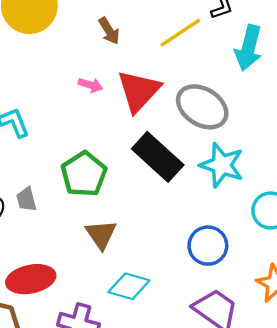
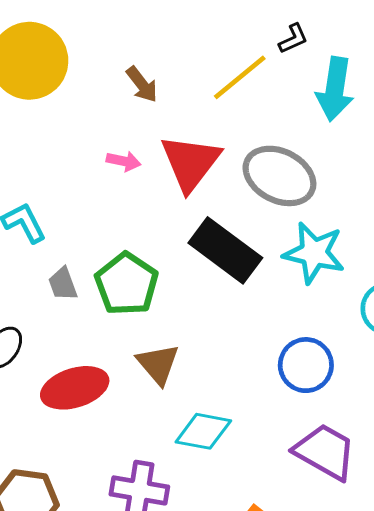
gray trapezoid: (26, 199) -> (63, 284), moved
red ellipse: (31, 279) -> (75, 388), moved

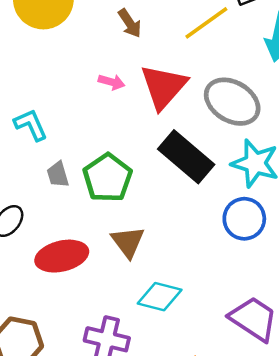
blue circle: (306, 365) -> (244, 219), moved

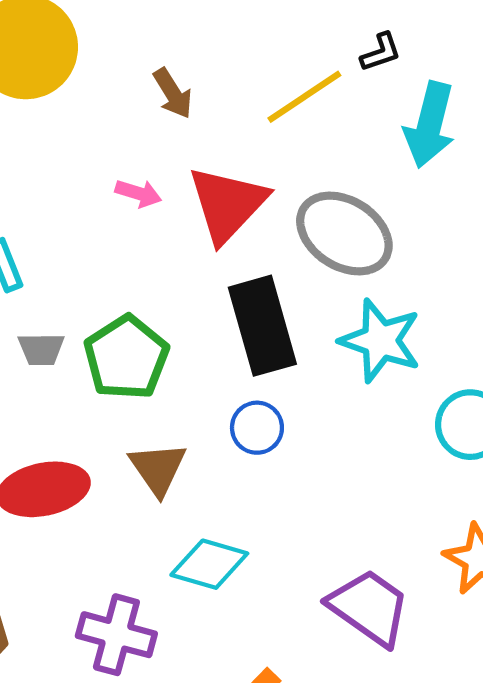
black rectangle: (186, 157) -> (262, 326), turned 32
gray trapezoid: (58, 174) -> (41, 349), turned -76
blue circle: (244, 219) -> (257, 428), moved, size x0.7

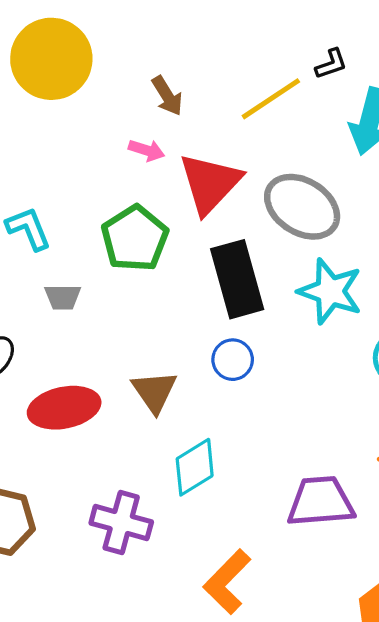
pink arrow: (138, 193) -> (147, 150), moved
green pentagon: (126, 357) -> (135, 238), moved
cyan diamond: (209, 564) -> (195, 467), turned -48
purple trapezoid: (369, 607) -> (321, 502), turned -40

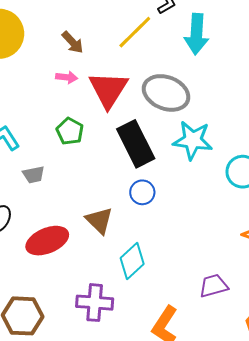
green pentagon: (135, 238) -> (70, 131), size x0.7
purple trapezoid: (321, 502) -> (214, 286), moved, size x0.7

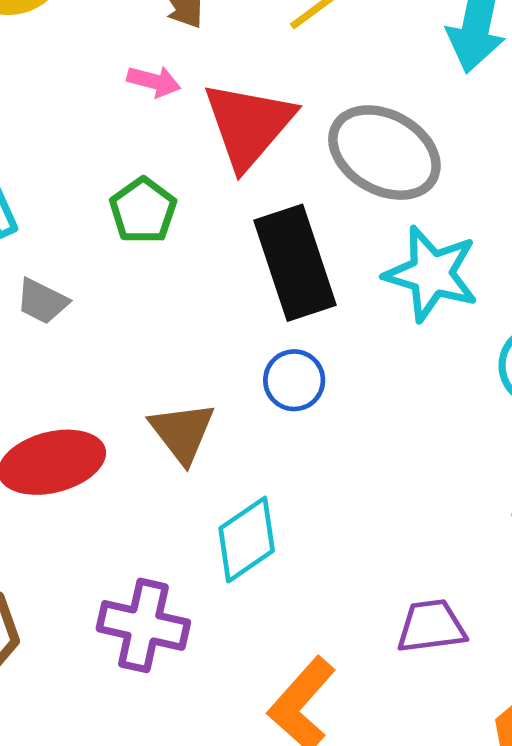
gray trapezoid: (34, 175) -> (42, 301), turned 30

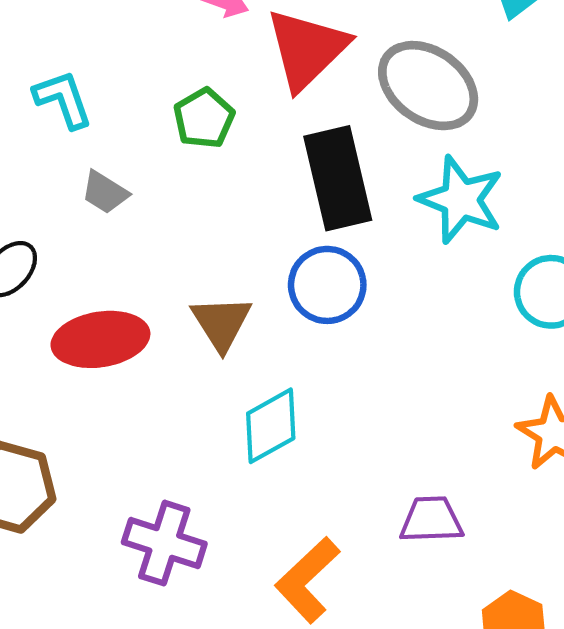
blue circle: (294, 380) -> (327, 285), size x1.4
purple cross: (143, 625) -> (164, 543), moved

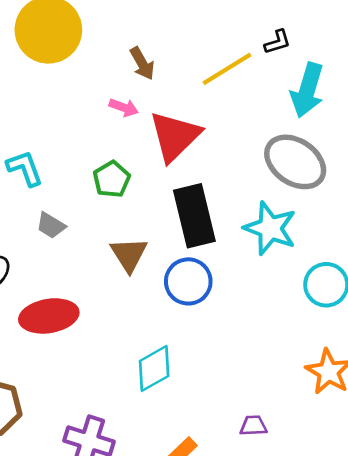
gray ellipse: (428, 86) -> (295, 162), moved
brown triangle: (221, 323) -> (129, 254), moved
purple trapezoid: (431, 520) -> (253, 426), size x0.7

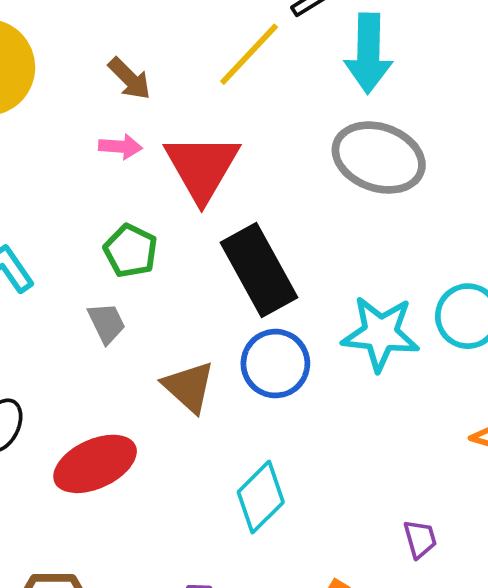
gray trapezoid: (51, 225) -> (107, 323), moved, turned -132
cyan star: (270, 228) -> (380, 334), moved
brown triangle: (129, 254) -> (189, 387), moved
purple trapezoid: (253, 426) -> (420, 539), turned 92

